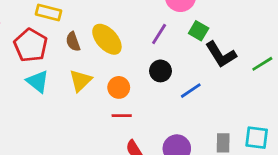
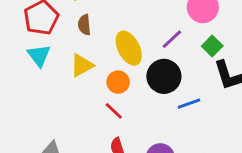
yellow ellipse: (107, 39) -> (129, 48), moved
black circle: (160, 71) -> (164, 76), size x1.5
red line: (122, 116) -> (114, 111), turned 30

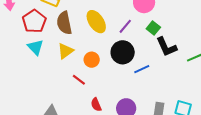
brown semicircle: (84, 25) -> (64, 23), size x1.6
yellow ellipse: (129, 48) -> (96, 22), moved
red line: (114, 111) -> (79, 80), moved

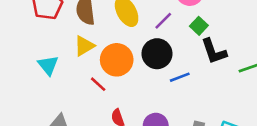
cyan triangle: (35, 47) -> (48, 65), moved
orange circle: (92, 60) -> (117, 60), size x1.6

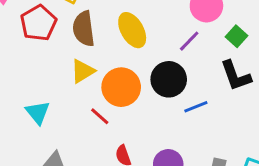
purple line: (163, 21) -> (189, 41), moved
green square: (199, 26) -> (236, 36), moved
cyan triangle: (48, 65) -> (38, 113), moved

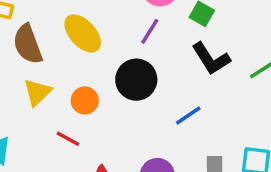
orange circle: (121, 87) -> (85, 100), size x0.6
blue line: (196, 107) -> (188, 115), moved

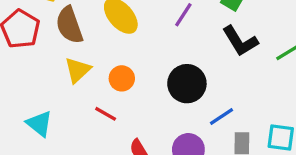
black circle: (136, 80) -> (187, 84), moved
blue line: (188, 115) -> (221, 116), moved

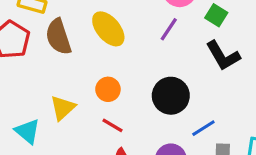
yellow triangle: (78, 70) -> (63, 108), moved
red line: (106, 114) -> (113, 125), moved

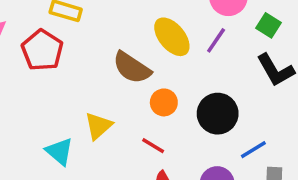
yellow ellipse: (108, 29) -> (172, 37), moved
brown semicircle: (58, 37) -> (132, 68), moved, turned -39
orange circle: (108, 89) -> (164, 102), moved

